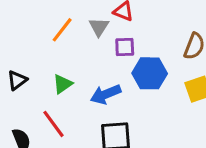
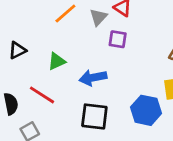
blue hexagon: (150, 73) -> (146, 110), moved
red line: (53, 124) -> (42, 95), turned -32

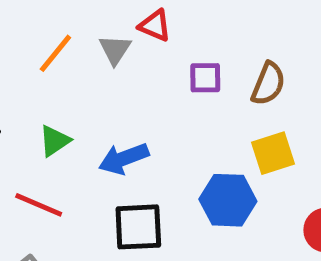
purple square: (118, 39) -> (205, 78), moved

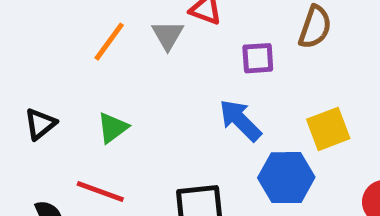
brown semicircle: (268, 84) -> (315, 27), moved
blue arrow: (124, 159) -> (240, 120), moved, turned 69

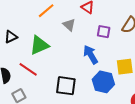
gray triangle: (168, 35) -> (69, 25), moved, turned -32
green triangle: (113, 128) -> (39, 45), size x1.5

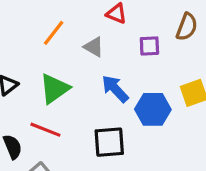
blue arrow: (91, 55) -> (115, 89), moved
blue hexagon: (103, 82) -> (153, 109), moved

